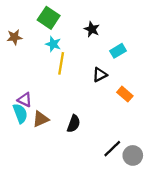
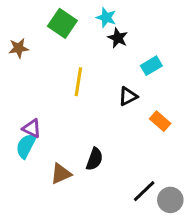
cyan star: (53, 44) -> (106, 18), moved
cyan semicircle: (20, 113) -> (26, 146), turned -132
brown triangle: (41, 119) -> (61, 174), moved

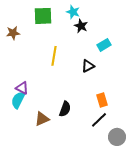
green square: (62, 23) -> (43, 16), turned -36
orange rectangle: (160, 121) -> (102, 100), moved, turned 32
black line: (144, 191) -> (99, 120), moved

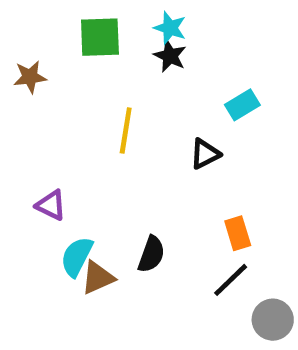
black star: (81, 26) -> (170, 56), moved
cyan semicircle: (18, 100) -> (77, 257), moved

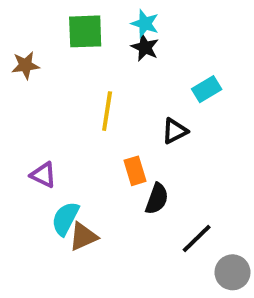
orange rectangle: (238, 233) -> (135, 171), moved
black semicircle: (151, 254) -> (157, 199), moved

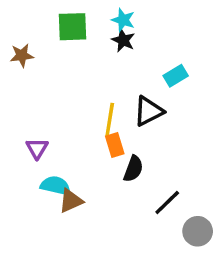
yellow line: (107, 111) -> (110, 120), moved
black triangle: (175, 131) -> (149, 111), size x1.4
purple triangle: (43, 175) -> (37, 148), turned 35
cyan semicircle: (65, 219) -> (56, 186), turned 76

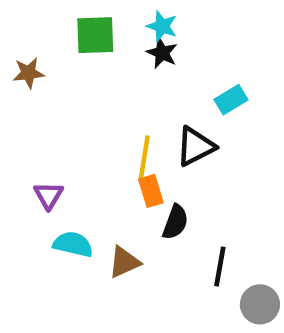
brown triangle: (71, 201) -> (124, 262), moved
black line: (167, 203) -> (220, 267), turned -36

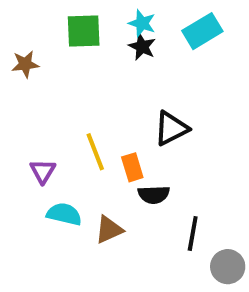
cyan rectangle: (231, 100) -> (202, 31), moved, size x1.4
yellow line: (144, 158) -> (95, 152), moved, turned -30
black semicircle: (175, 222) -> (154, 195), turned 68

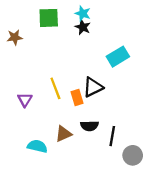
cyan rectangle: (202, 31) -> (118, 57), moved
black triangle: (171, 128) -> (93, 87), moved
black semicircle: (154, 195) -> (90, 126), moved
cyan semicircle: (64, 214) -> (37, 146), moved

